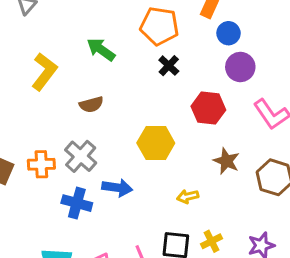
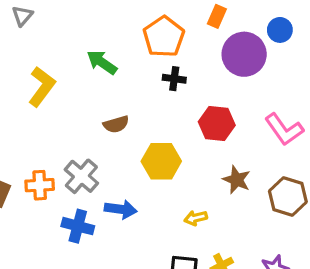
orange pentagon: (159, 26) -> (164, 37), turned 30
blue circle: (229, 33) -> (280, 30), moved
black cross: (169, 66) -> (174, 79), turned -35
purple circle: (240, 67) -> (244, 54), moved, size x1.4
brown semicircle: (91, 104) -> (116, 124), moved

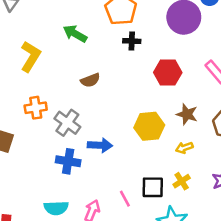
yellow hexagon: (161, 161) -> (149, 126), moved
orange cross: (40, 185) -> (36, 108), moved
yellow arrow: (196, 218) -> (184, 148), moved

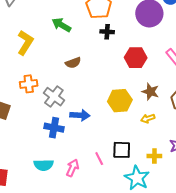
yellow cross: (182, 181) -> (154, 156), moved, turned 32

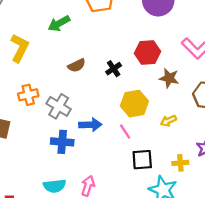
green arrow: (61, 25) -> (59, 23), turned -54
black cross: (107, 32) -> (114, 69), moved, turned -32
brown star: (150, 92) -> (169, 78), moved
pink line: (99, 159) -> (125, 132), moved

